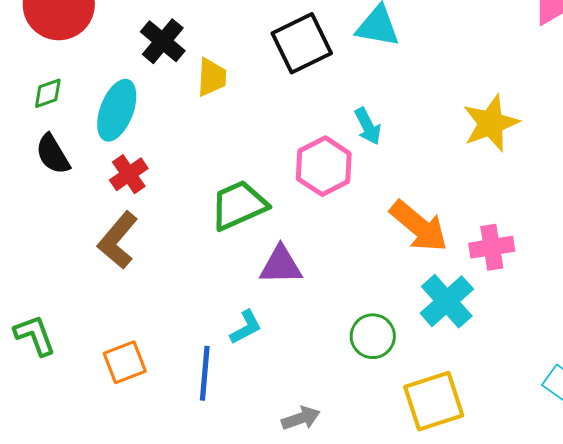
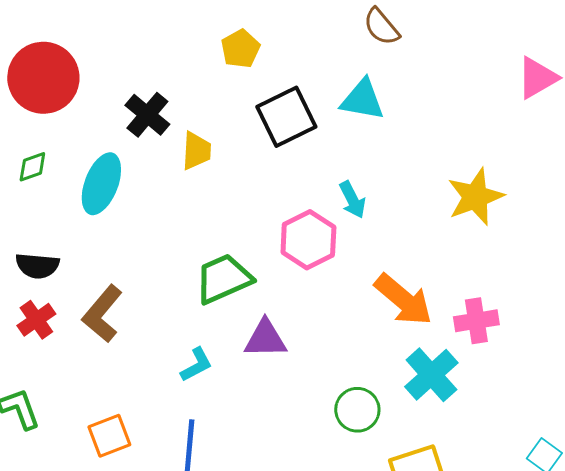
black semicircle: (53, 154) -> (37, 266), moved, turned -54
red cross: (129, 174) -> (36, 320), moved
cyan L-shape: (246, 327) -> (196, 365), moved

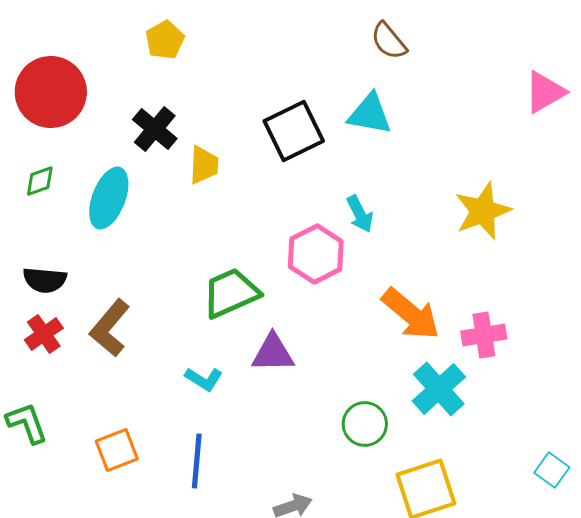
yellow pentagon: (240, 49) -> (165, 40), moved
cyan L-shape: (196, 365) -> (204, 379), turned 60

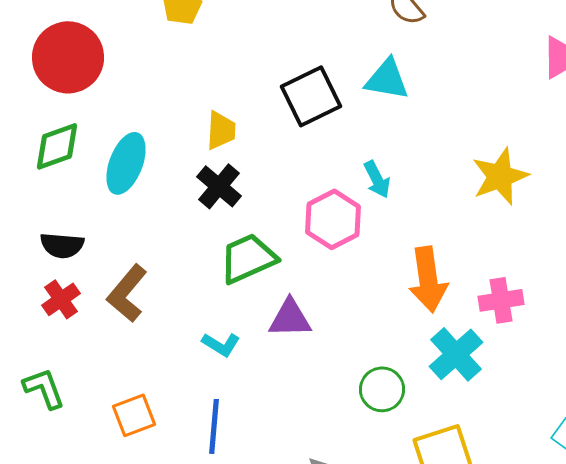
black cross: (155, 129) -> (219, 186), moved
green diamond: (40, 181) -> (57, 146), size x1.6
orange arrow: (411, 314) -> (428, 279), turned 42

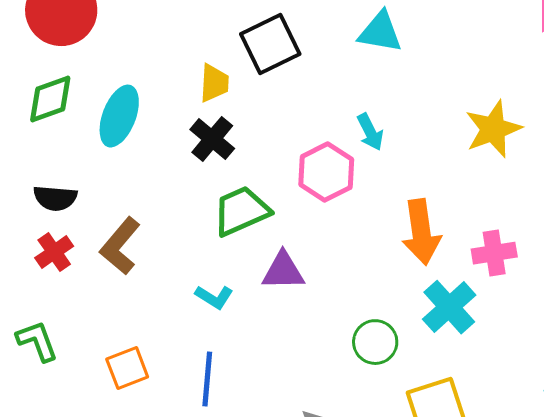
black square: (311, 96) -> (270, 44), moved

